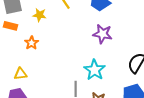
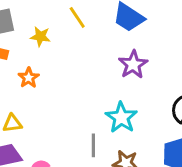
purple star: (103, 34) -> (133, 65), turned 30

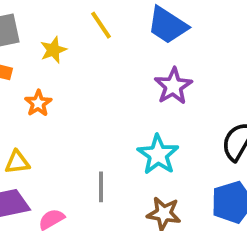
yellow star: (40, 37) -> (53, 50), turned -30
gray line: (93, 145) -> (101, 187), moved

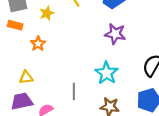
purple star: (173, 86) -> (115, 34), turned -30

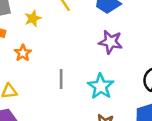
gray line: (74, 91) -> (61, 79), moved

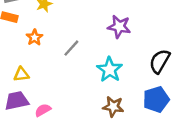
gray line: (61, 79) -> (71, 48), moved, turned 42

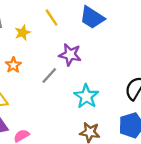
purple star: (119, 27) -> (70, 55), moved

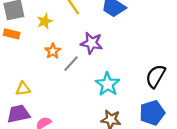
orange star: (13, 65) -> (53, 51), moved

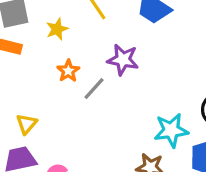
cyan star: (108, 84) -> (171, 130), moved, turned 30
yellow triangle: (23, 89) -> (27, 124), turned -42

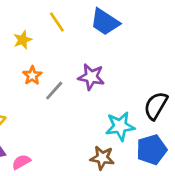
purple star: (123, 60) -> (91, 77), moved

